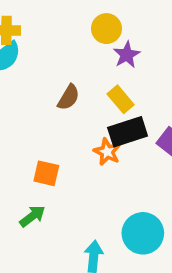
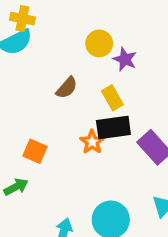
yellow circle: (106, 29) -> (99, 43), moved
purple star: (127, 55) -> (125, 59), turned -30

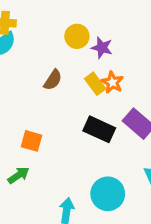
black rectangle: (113, 127) -> (99, 129), moved, turned 40
orange star: (92, 142) -> (112, 82), moved

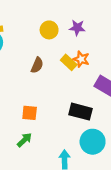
purple star: (102, 48) -> (77, 28), moved
black rectangle: (99, 129) -> (80, 112), moved

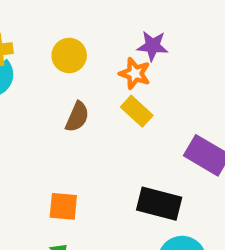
yellow circle: (49, 30) -> (69, 55), moved
orange star: (81, 59) -> (135, 73), moved

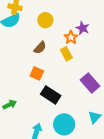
black rectangle: (159, 204) -> (51, 95), moved
orange square: (63, 206) -> (37, 73), moved

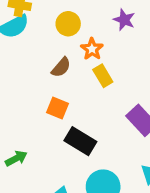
purple star: (83, 28) -> (124, 20), moved
orange star: (71, 37) -> (92, 49), moved

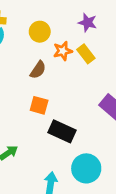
orange star: (92, 49) -> (63, 51), turned 30
yellow rectangle: (103, 76) -> (86, 54), moved

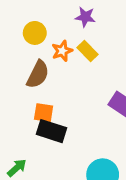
brown semicircle: (38, 70) -> (38, 74), size x1.4
black rectangle: (62, 131) -> (52, 131), moved

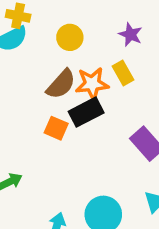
orange star: (62, 51) -> (92, 84), moved, size x1.4
black rectangle: (52, 131) -> (86, 112), moved, turned -60

